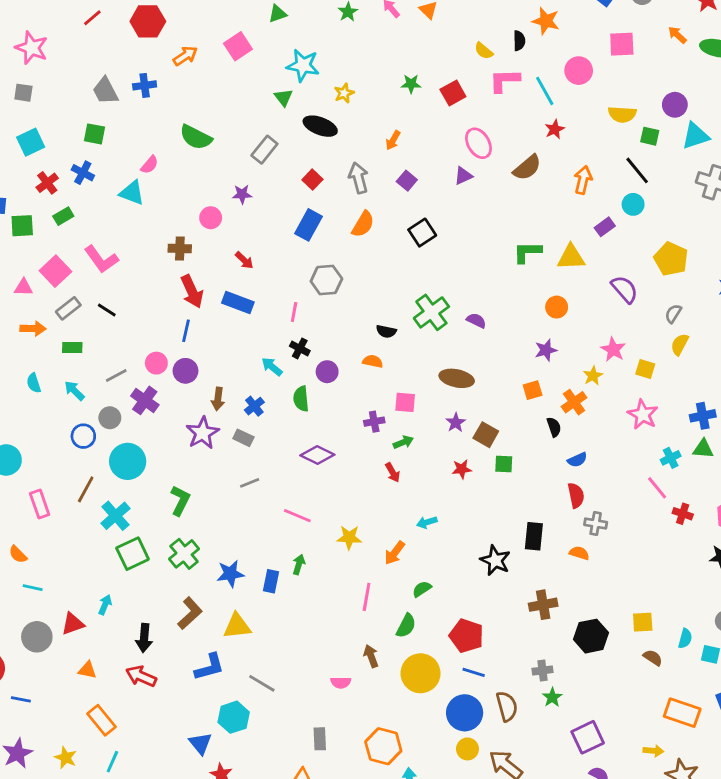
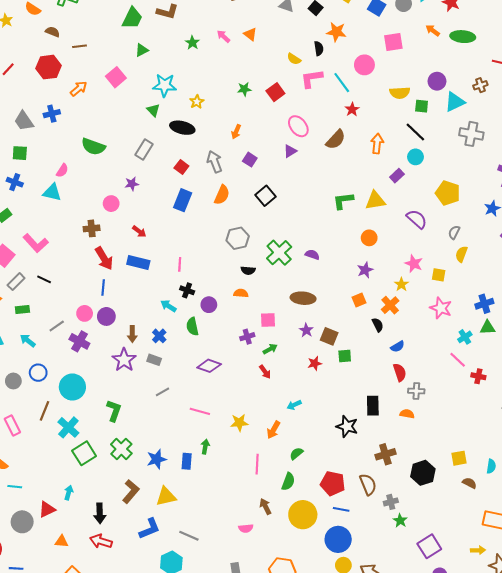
gray hexagon: (326, 280) -> (238, 238), moved
gray circle: (110, 418) -> (13, 381), moved
brown semicircle: (507, 706) -> (368, 484), moved

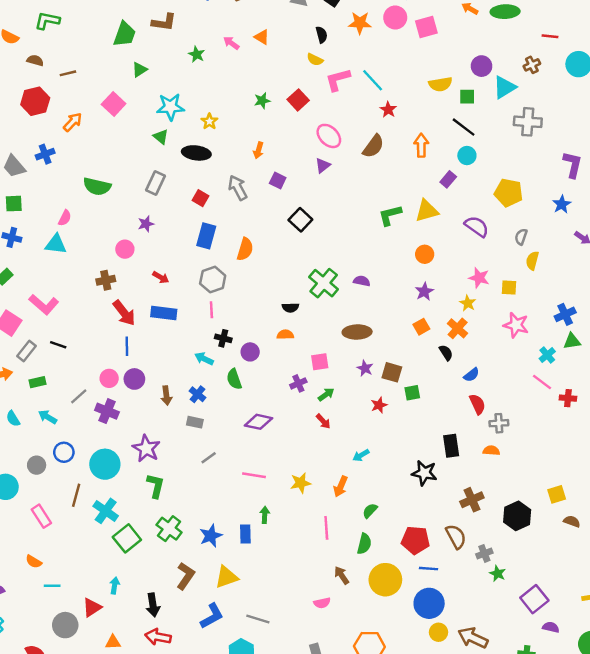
black semicircle: (319, 48) -> (322, 35), moved
pink circle: (364, 65) -> (395, 17), moved
orange semicircle: (222, 195) -> (245, 249), moved
gray hexagon: (238, 238) -> (213, 280), moved
purple star: (124, 360) -> (146, 448), moved

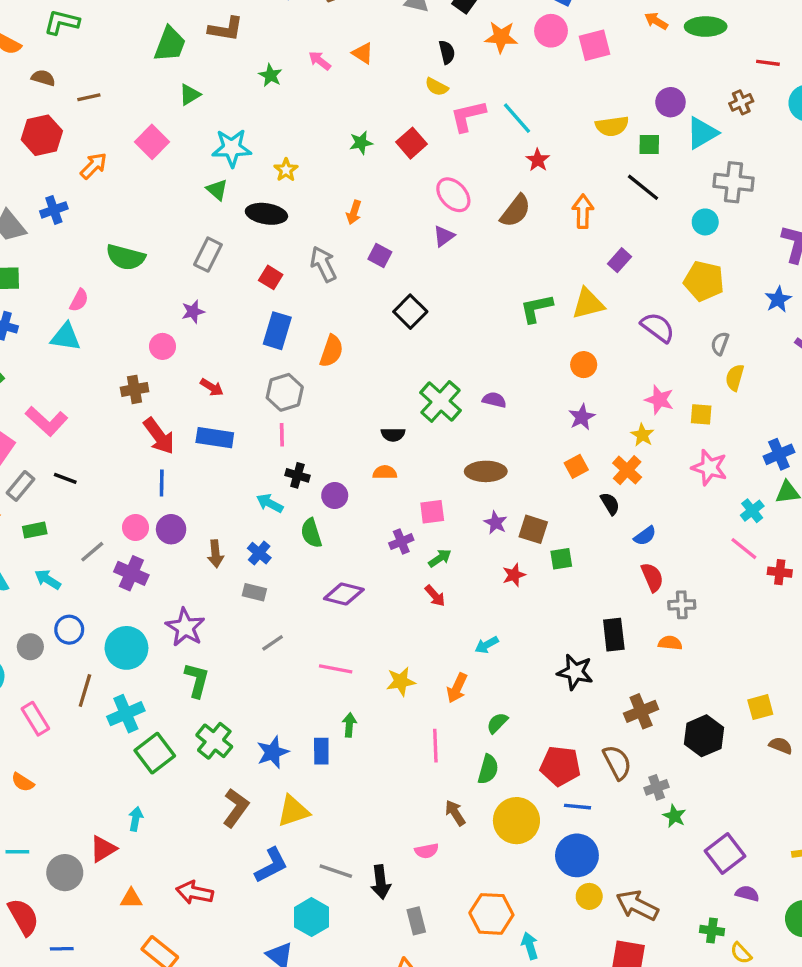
cyan circle: (467, 156) -> (705, 222), moved
cyan cross: (106, 511) -> (126, 714), turned 30
cyan line: (52, 586) -> (17, 852), moved
black arrow: (153, 605) -> (381, 882), moved

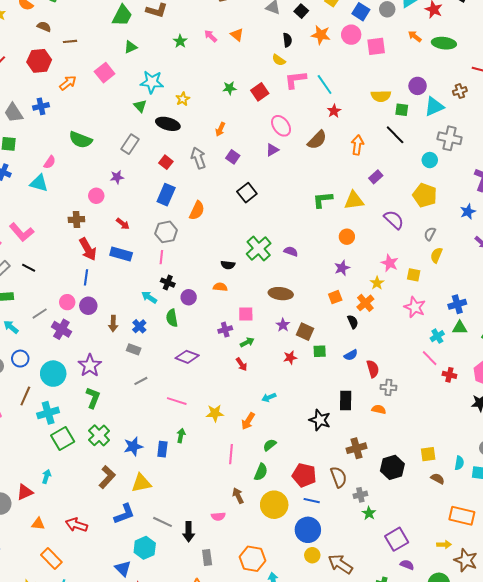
blue semicircle: (645, 536) -> (351, 355), moved

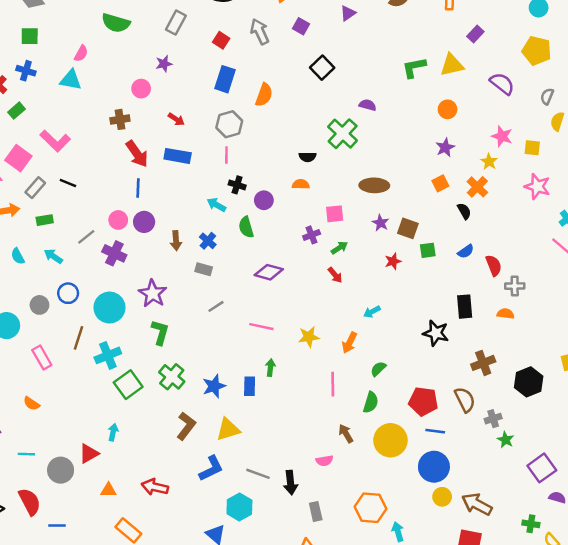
purple semicircle: (291, 251) -> (368, 105), moved

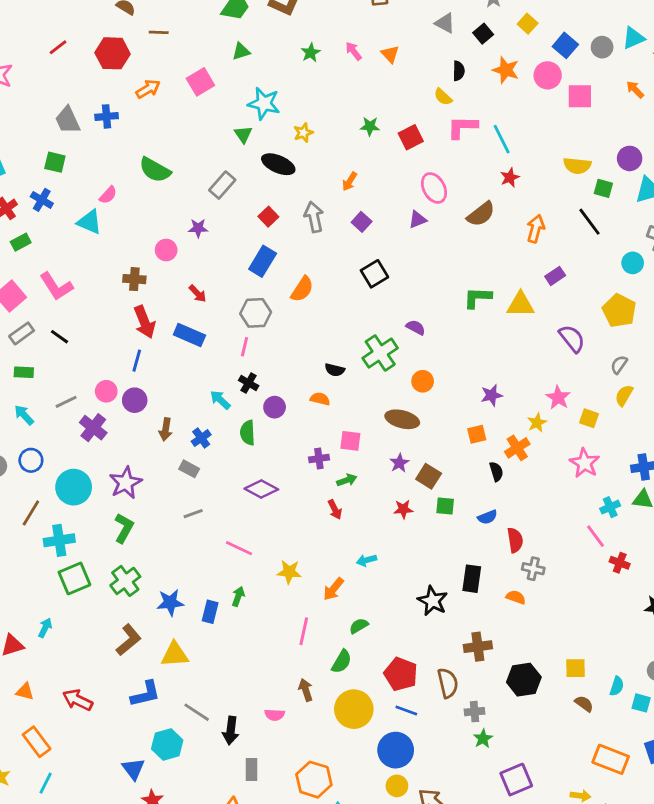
orange circle: (448, 109) -> (423, 381), moved

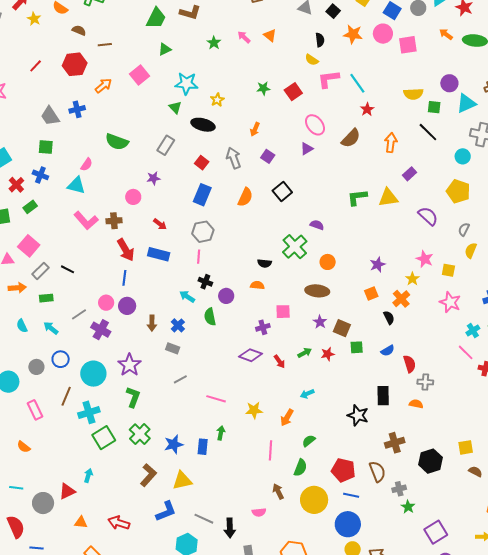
pink L-shape: (56, 286) -> (86, 220), moved
orange semicircle: (302, 289) -> (245, 197), moved
green arrow: (347, 480) -> (305, 353), moved
purple diamond: (261, 489) -> (251, 355), moved

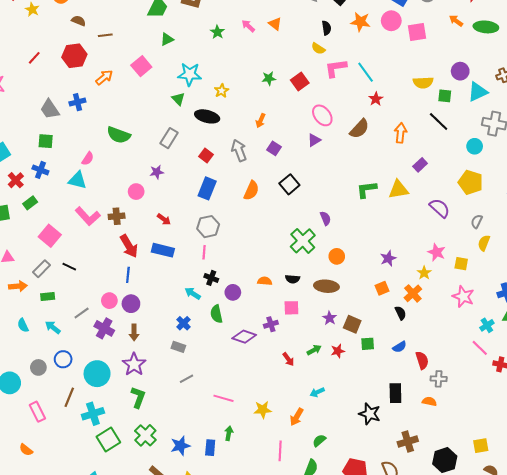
purple semicircle: (317, 225) -> (325, 218), turned 48
pink square: (29, 246) -> (50, 236), moved
black semicircle: (265, 263) -> (293, 279), moved
brown arrow: (152, 323) -> (134, 332), moved
purple diamond: (251, 355) -> (244, 337), moved

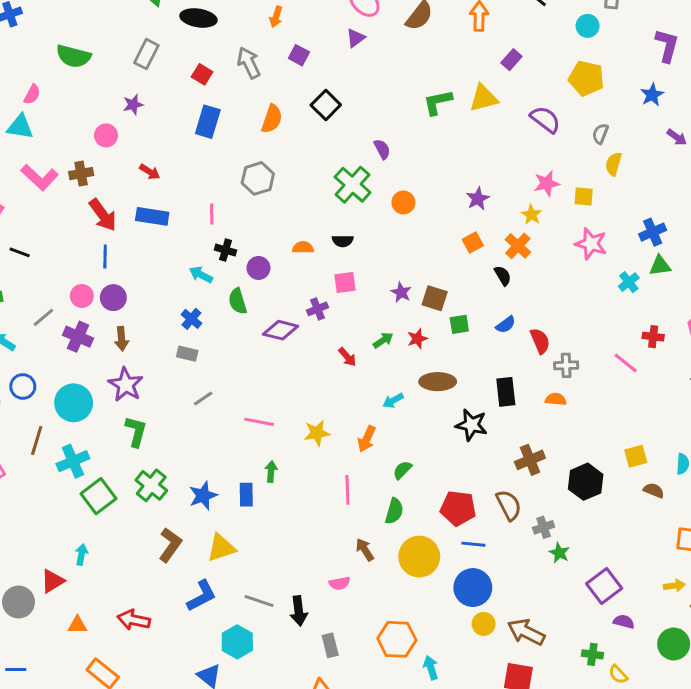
gray hexagon: (208, 227) -> (258, 178), moved
pink star: (437, 252) -> (547, 183), turned -30
brown ellipse: (326, 286) -> (438, 382), moved
pink line: (480, 348) -> (626, 363), moved

